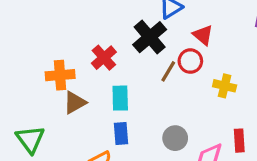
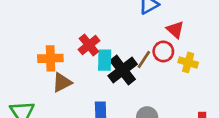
black cross: (150, 37) -> (123, 70), moved
yellow cross: (225, 86) -> (188, 62), moved
cyan rectangle: (120, 98) -> (105, 60), moved

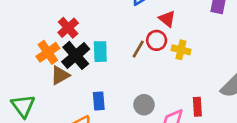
red cross: (89, 45) -> (68, 28), moved
orange cross: (50, 58) -> (48, 52), turned -30
black cross: (123, 70) -> (76, 55), moved

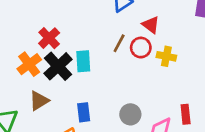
brown line: (138, 49) -> (119, 43), moved
brown triangle: (60, 75) -> (39, 101), moved

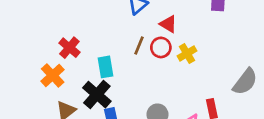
yellow cross: (166, 56) -> (187, 53), turned -36
black cross: (58, 66) -> (97, 95), moved

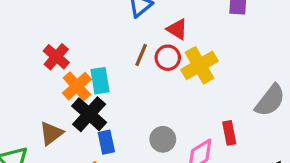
yellow cross: (187, 53) -> (199, 65), size x1.5
orange cross: (53, 75) -> (77, 86), moved

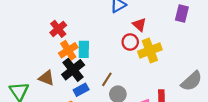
brown line: (141, 55) -> (107, 79), moved
brown triangle: (51, 133) -> (46, 78), turned 49
blue rectangle: (106, 142) -> (81, 90), turned 64

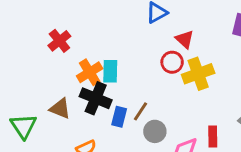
red cross: (58, 29) -> (59, 41), moved
black cross: (73, 70) -> (96, 98), turned -30
blue rectangle: (81, 90) -> (119, 117), moved, turned -48

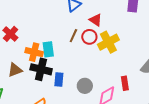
orange cross: (90, 72) -> (34, 52), turned -36
brown triangle: (60, 109) -> (15, 70), moved, turned -35
brown line: (141, 111) -> (73, 36), moved

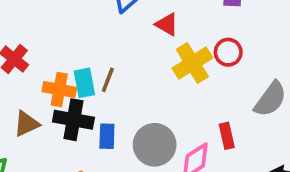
brown line: (73, 36) -> (108, 80), moved
red circle: (89, 37) -> (228, 52), moved
gray circle: (85, 86) -> (155, 145), size x1.5

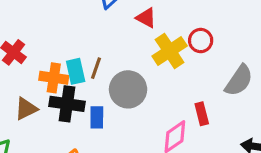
gray circle: (155, 145) -> (128, 89), moved

